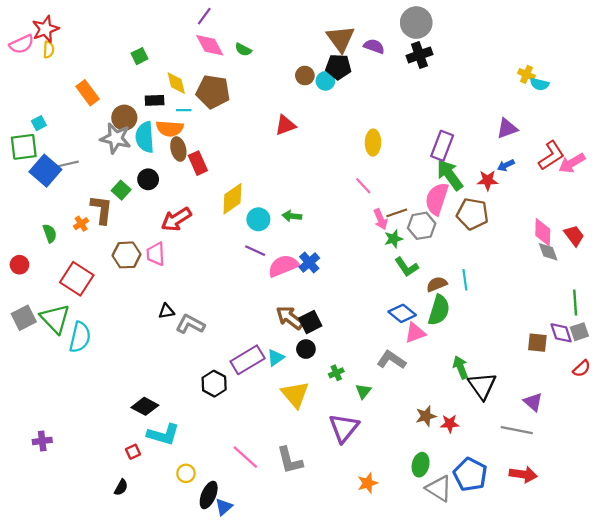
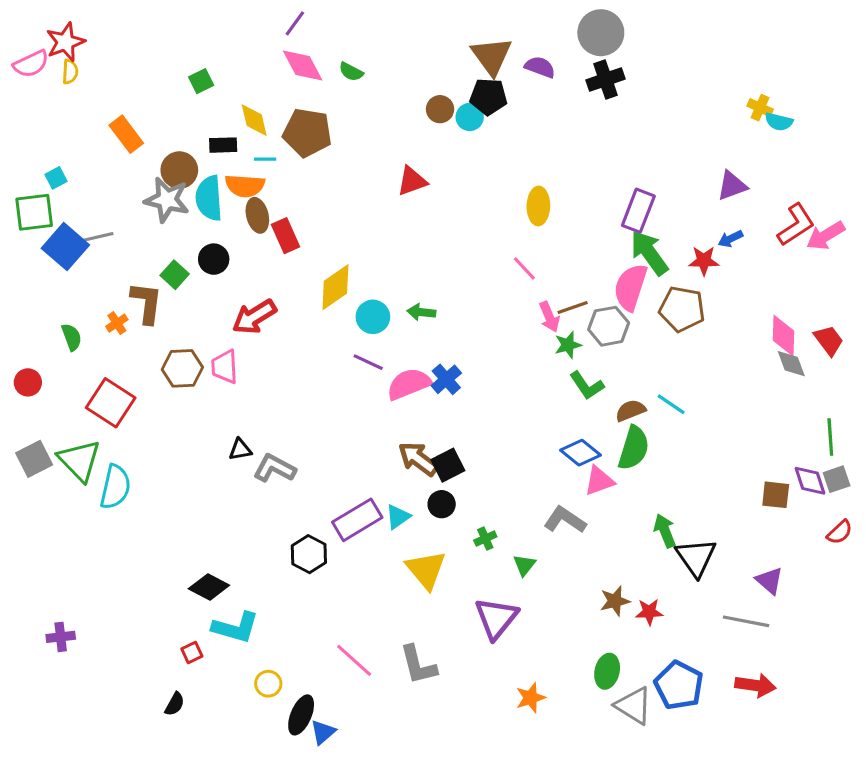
cyan line: (465, 280) -> (671, 404), turned -48

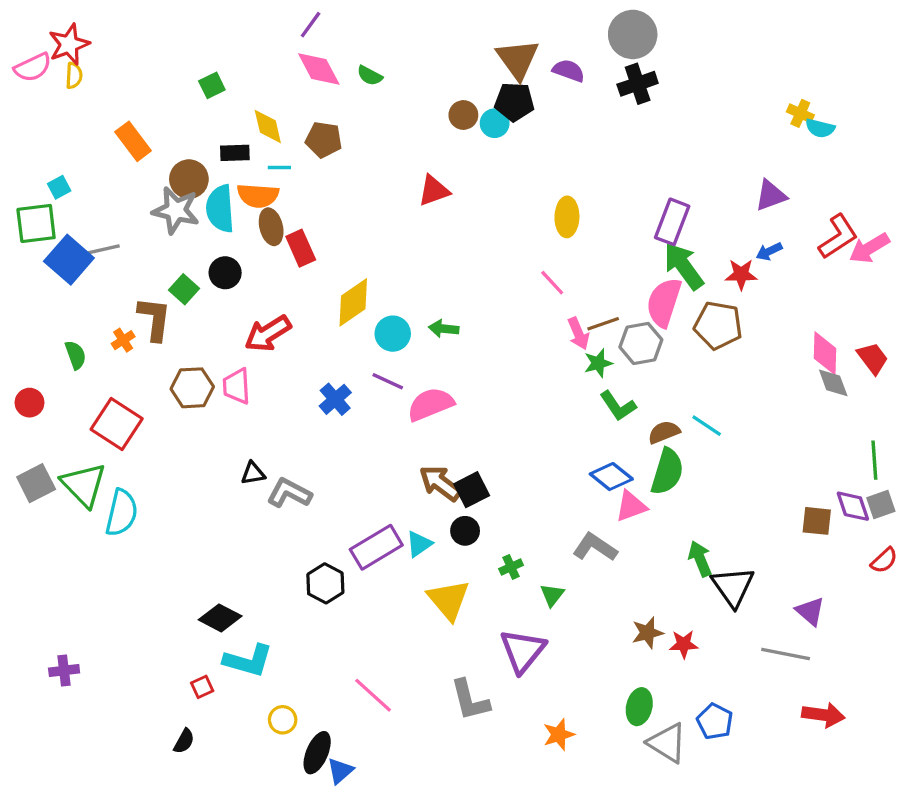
brown pentagon: (307, 133) -> (324, 140), size x0.7
blue cross: (446, 379) -> (335, 399), moved
gray L-shape: (418, 665) -> (470, 700), moved
blue pentagon: (679, 685) -> (715, 721), size x0.7
red arrow: (755, 685) -> (823, 715), moved

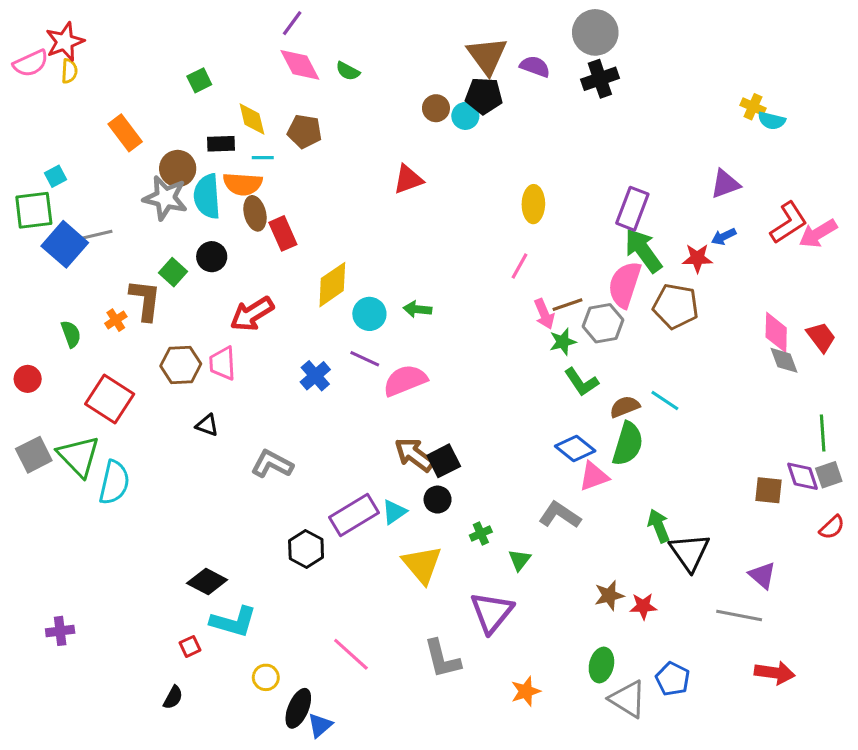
pink line: (552, 283) -> (519, 266), turned 72
black triangle: (253, 473) -> (207, 425), moved, turned 30

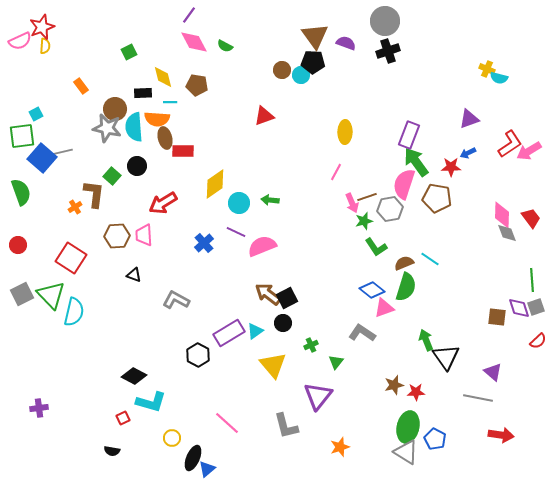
orange rectangle: (125, 133) -> (81, 86), size x0.7
red rectangle: (283, 233) -> (183, 151), turned -65
green semicircle: (71, 334) -> (21, 192), moved, size x1.5
green ellipse: (601, 665) -> (408, 427), moved, size x1.4
black semicircle: (173, 697) -> (112, 451), turned 70

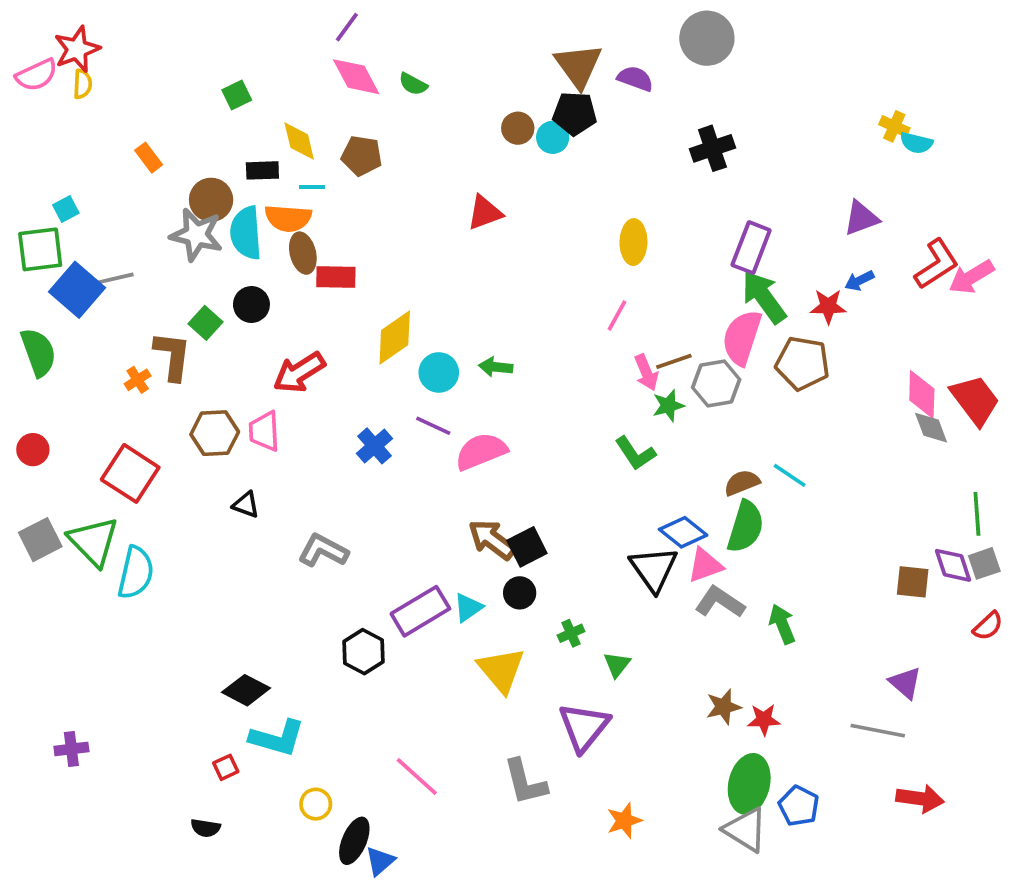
black cross: (388, 51) -> (712, 148), moved
red trapezoid: (531, 218) -> (975, 400), size x1.4
green L-shape: (376, 247) -> (635, 453), moved
gray L-shape: (362, 333) -> (720, 602), moved
black triangle: (446, 357) -> (654, 569), moved

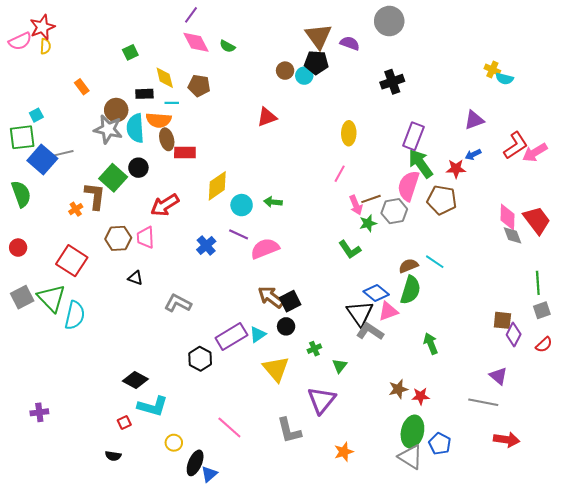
green square: (206, 323) -> (113, 178), size x1.5
purple diamond: (953, 565) -> (514, 334), moved, turned 45
gray L-shape: (720, 602) -> (370, 331), moved

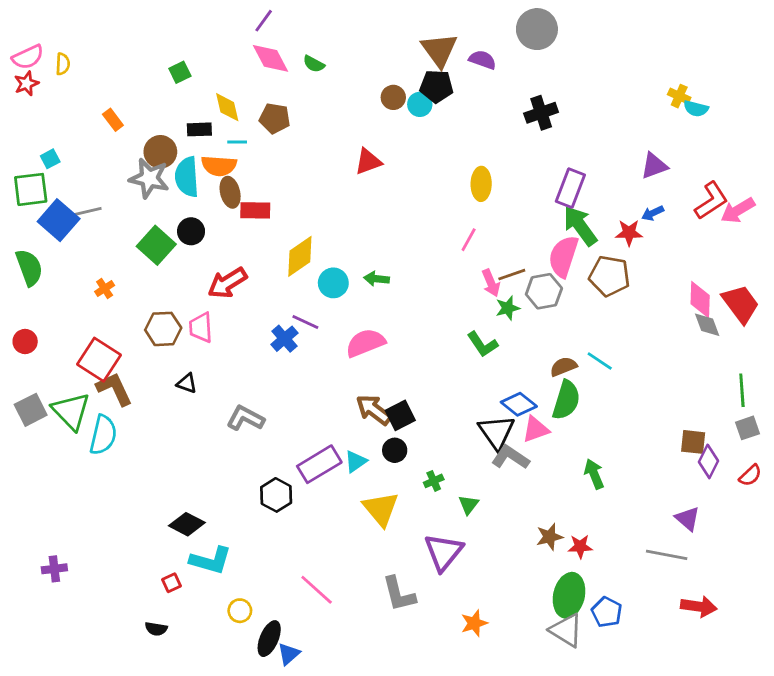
red star: (42, 27) -> (26, 83), moved, size x0.7
brown L-shape: (95, 196) -> (114, 389), moved, turned -32
purple line: (239, 234) -> (305, 322), moved

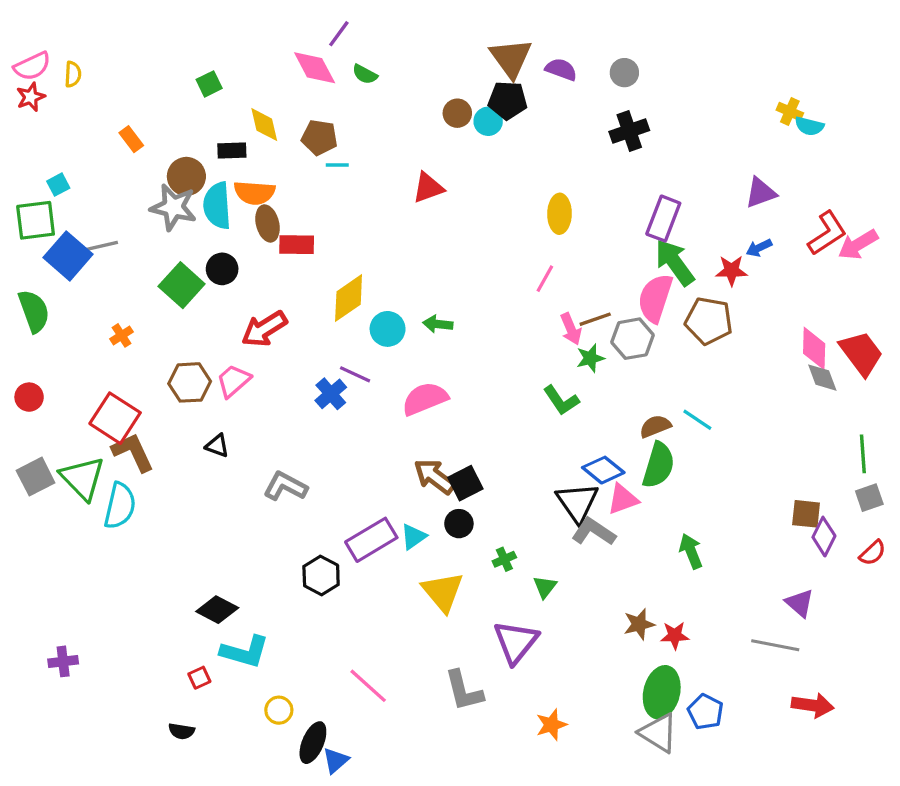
purple line: (264, 21) -> (339, 34), moved
gray circle: (537, 29) -> (624, 73), moved, size x0.6
cyan line: (237, 142) -> (337, 165), moved
pink trapezoid: (201, 328) -> (233, 381), turned 52

